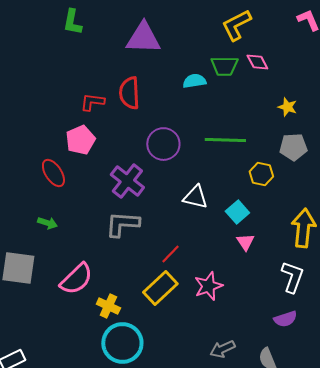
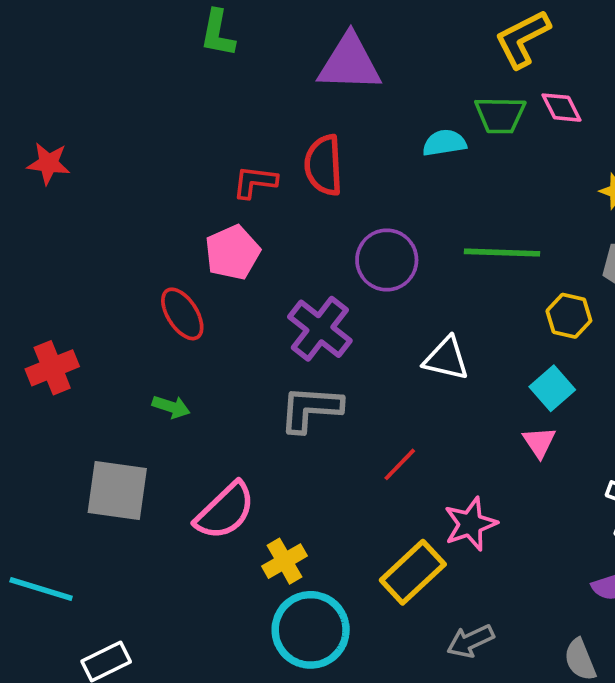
cyan square: (237, 212) -> (552, 388), moved
yellow rectangle: (160, 288) -> (413, 572), moved
yellow cross: (108, 306) -> (285, 561), turned 35
gray arrow: (222, 349) -> (470, 641), moved

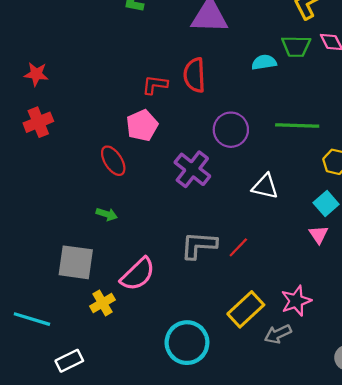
red cross: (52, 368) -> (38, 122), moved
gray L-shape: (311, 409) -> (199, 245), moved
pink star: (470, 524) -> (296, 301), moved
yellow cross: (285, 561) -> (102, 303), moved
gray arrow: (470, 641) -> (278, 334), moved

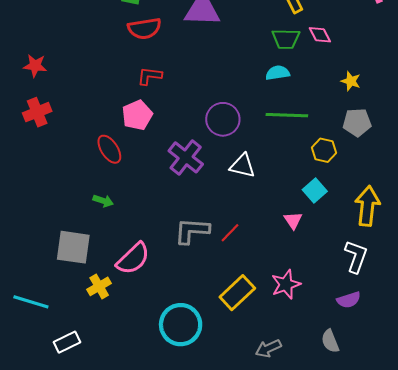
cyan semicircle: (264, 62) -> (278, 73), moved
red semicircle: (194, 75) -> (144, 28), moved, turned -96
white triangle: (265, 186) -> (242, 166), moved
pink triangle: (319, 235) -> (293, 220), moved
gray arrow: (278, 334) -> (268, 348), moved

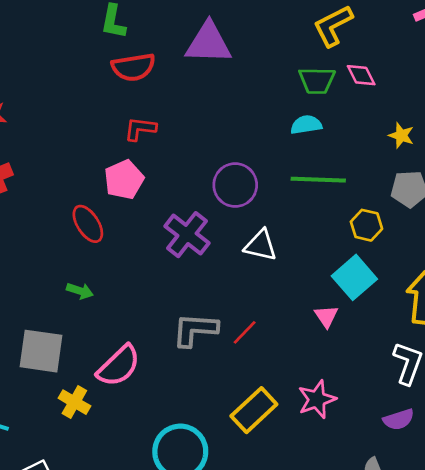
cyan square: (315, 190) -> (354, 277), size x1.4
yellow cross: (99, 286) -> (74, 402), turned -30

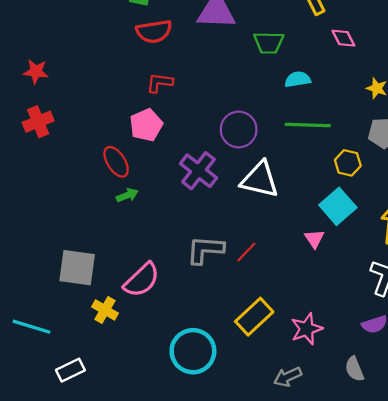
green trapezoid: (317, 81) -> (269, 43), moved
white triangle: (261, 245) -> (260, 180), size x1.4
green arrow: (80, 291) -> (127, 195), moved, turned -40
pink star: (317, 399) -> (307, 329), moved

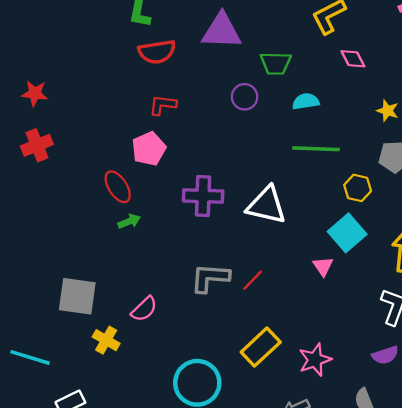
purple circle: (239, 129) -> (245, 97), moved, size x0.7
purple cross: (199, 171) -> (203, 196), turned -36
pink semicircle: (142, 280) -> (144, 309), size x0.7

